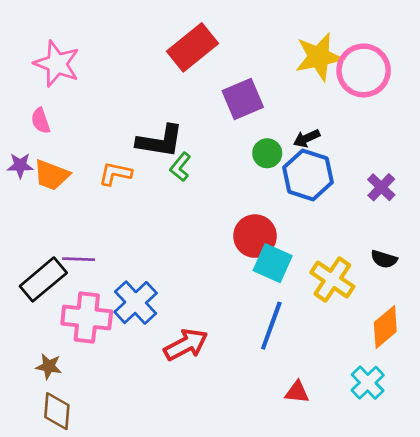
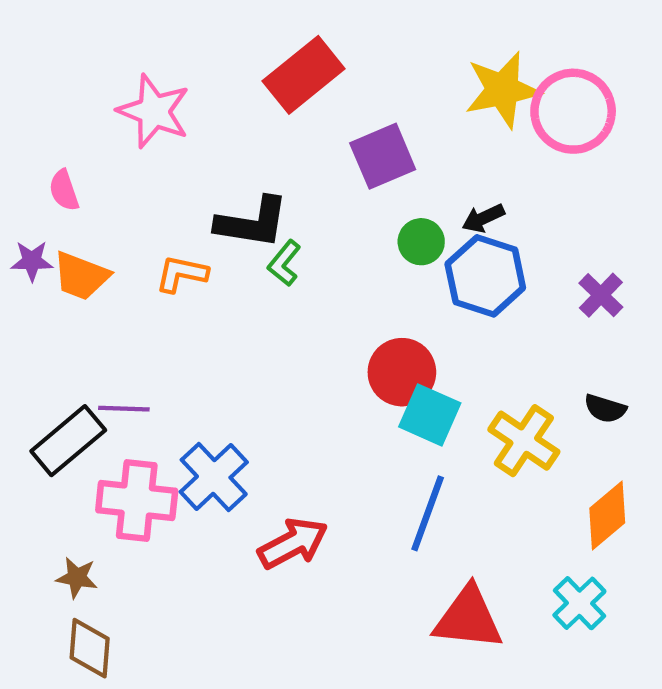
pink star: (57, 64) -> (154, 111), moved
red triangle: (297, 392) -> (468, 618), size x1.8

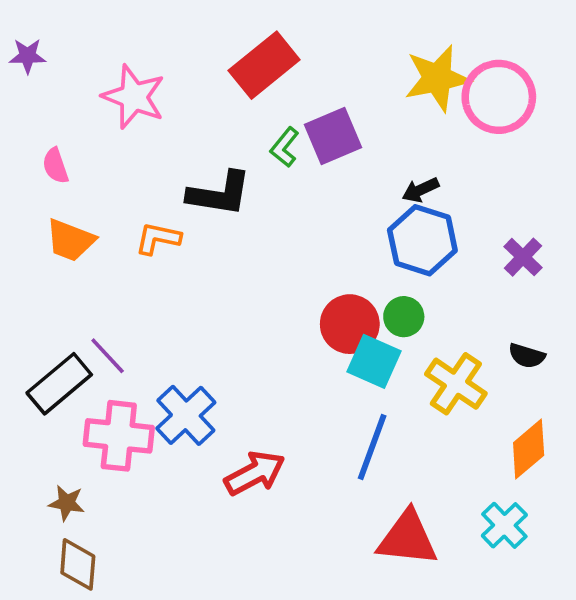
green circle: (421, 242) -> (404, 317), moved
purple star: (32, 261) -> (28, 56), moved
green L-shape: (284, 263) -> (285, 147), moved
purple line: (124, 409) -> (108, 356), turned 45

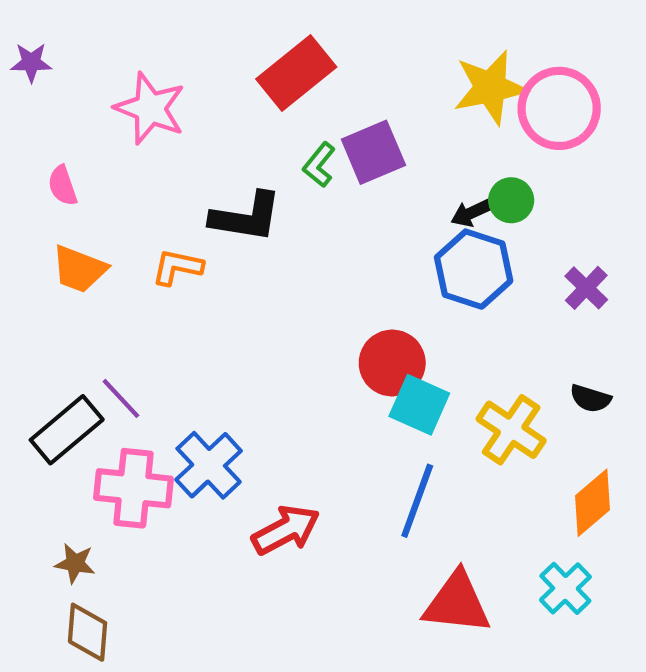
green circle: (404, 317) -> (511, 200), moved

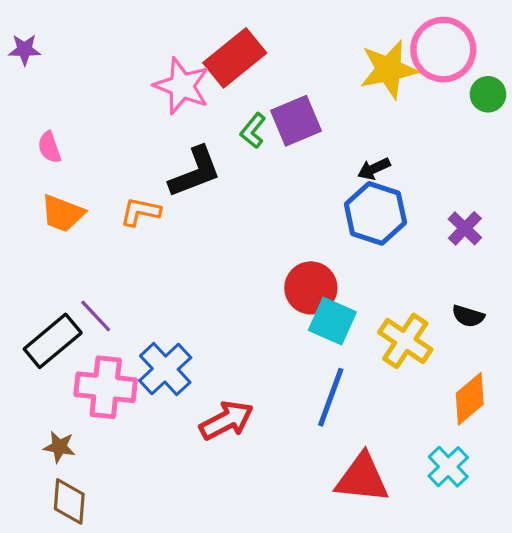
pink star: (150, 108) -> (182, 86), moved
pink circle: (559, 108) -> (443, 50), moved
green circle: (511, 200) -> (488, 94), moved
black L-shape: (246, 217) -> (195, 172), turned -30

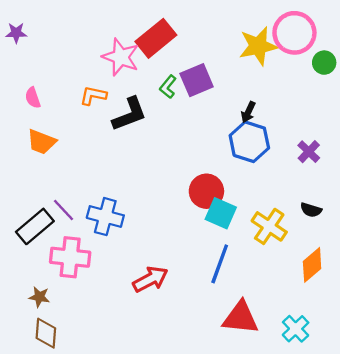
black arrow: (374, 169) -> (248, 112), turned -40
orange L-shape: (140, 212) -> (93, 96), moved
blue cross: (165, 369) -> (105, 217), moved, turned -32
cyan cross: (448, 467) -> (296, 329), moved

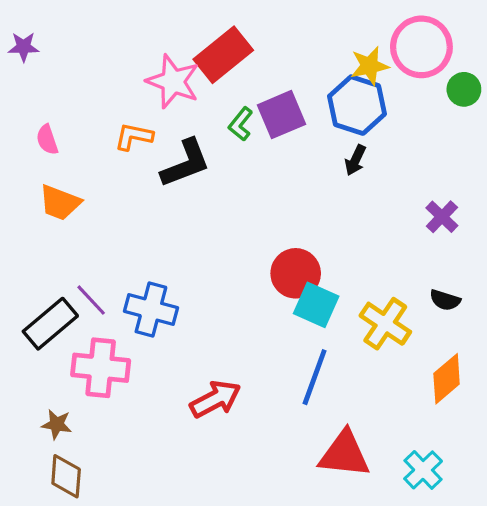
yellow star: (258, 46) -> (370, 66), size x0.7
blue hexagon: (249, 142) -> (357, 105), moved

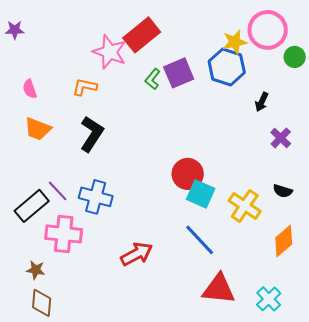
black arrow: (355, 160) -> (262, 102), moved
black L-shape: (186, 163) -> (92, 134), moved, turned -36
blue line: (315, 377) -> (200, 240), turned -63

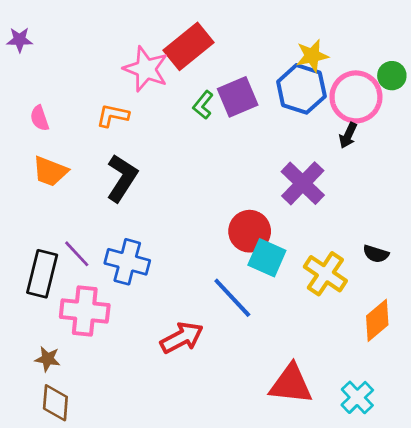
pink circle: (268, 30) -> (356, 97), moved
purple cross: (281, 138) -> (303, 183), moved, size x1.6
black rectangle: (32, 206) -> (42, 274), turned -36
blue line: (200, 240) -> (232, 298), moved

